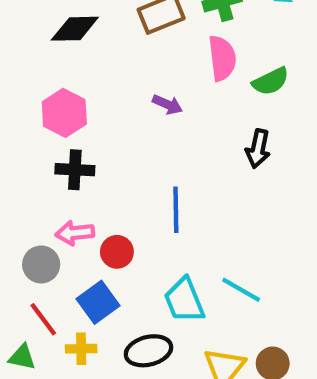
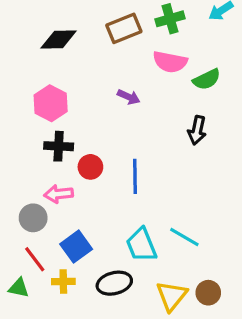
pink semicircle: (222, 58) -> (170, 62), turned 108
red circle: (117, 252) -> (90, 167), moved

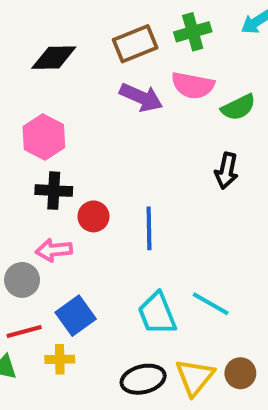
purple arrow: (129, 97) -> (141, 97), moved, size x1.5
red line: (35, 259) -> (24, 332), turned -68
black ellipse: (114, 283) -> (143, 379), moved

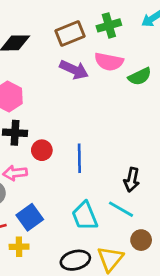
black arrow: (226, 171) -> (132, 180), moved
brown circle: (240, 373) -> (141, 240), moved

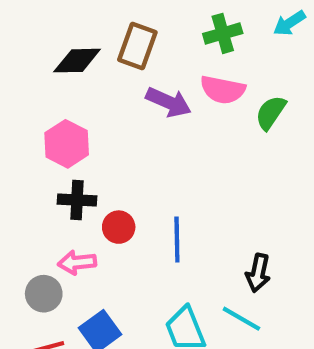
brown rectangle: (70, 34) -> (137, 46), moved, turned -48
green semicircle: (140, 76) -> (271, 113), turned 150

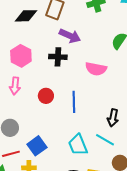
pink semicircle: (223, 90) -> (96, 69), moved
black cross: (77, 200) -> (58, 57), moved
pink arrow: (77, 262) -> (15, 86), moved, turned -78

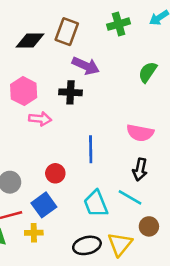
pink semicircle: (96, 69) -> (140, 133), moved
pink arrow: (15, 86) -> (40, 119), moved, turned -90
red circle: (46, 96) -> (55, 173), moved

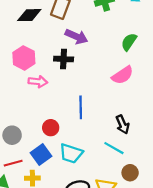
pink semicircle: (140, 133) -> (123, 75), moved, turned -45
black arrow: (140, 170) -> (123, 124), turned -36
cyan trapezoid: (96, 204) -> (71, 153), moved, turned -50

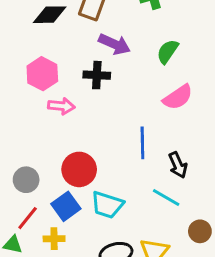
green semicircle: (129, 42) -> (168, 52), moved
blue line: (81, 107) -> (142, 143), moved
red circle: (51, 128) -> (79, 169), size x1.5
red line: (13, 163) -> (28, 218), turned -36
brown circle: (130, 173) -> (200, 231), moved

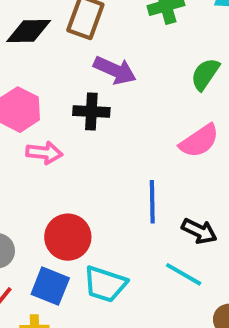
green semicircle: (168, 52) -> (205, 74), moved
black arrow: (178, 165) -> (199, 231), turned -40
blue square: (66, 206) -> (50, 286), turned -32

